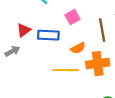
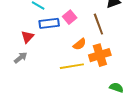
blue rectangle: (48, 35) -> (49, 23), moved

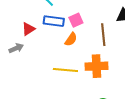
orange semicircle: (80, 44) -> (71, 39), moved, turned -32

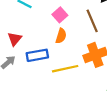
blue rectangle: (54, 21) -> (37, 55), moved

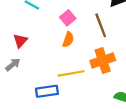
blue rectangle: (37, 55) -> (47, 91), moved

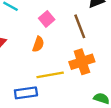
orange semicircle: (68, 40) -> (38, 44), moved

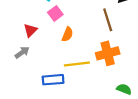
pink square: (47, 19) -> (55, 13), moved

